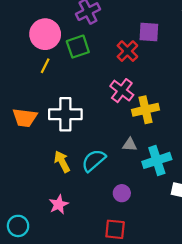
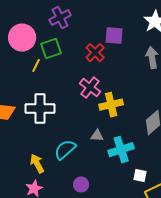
yellow line: (45, 66) -> (36, 66), moved
yellow arrow: (62, 162) -> (37, 164), moved
purple circle: (122, 193) -> (81, 185), moved

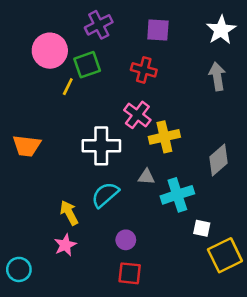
purple square: (114, 36) -> (158, 30), moved
red cross: (95, 53) -> (144, 70), turned -30
white cross: (40, 109) -> (101, 146), moved

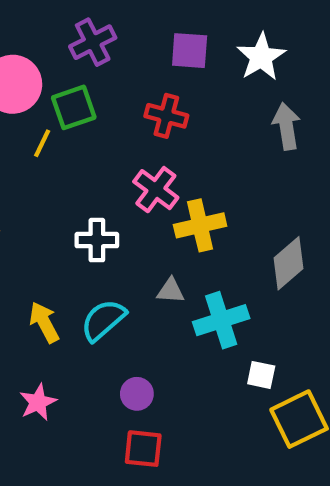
white star: (221, 30) -> (261, 57), moved
white cross: (101, 146) -> (97, 240), size x0.7
yellow arrow: (69, 213) -> (44, 322), moved

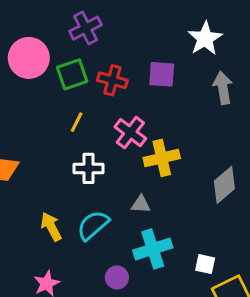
purple square: (190, 51) -> (162, 74), moved
red cross: (166, 116) -> (112, 80), moved
yellow line: (42, 143) -> (77, 122), moved
cyan cross: (221, 320) -> (153, 249), moved

